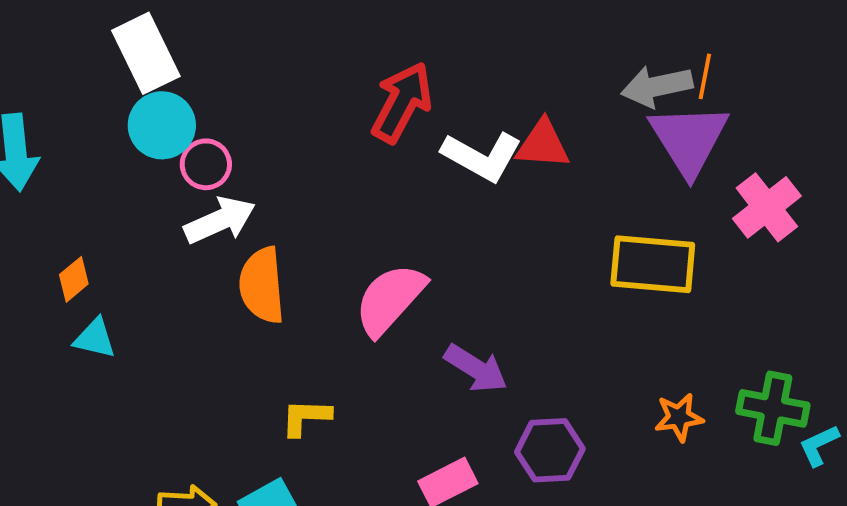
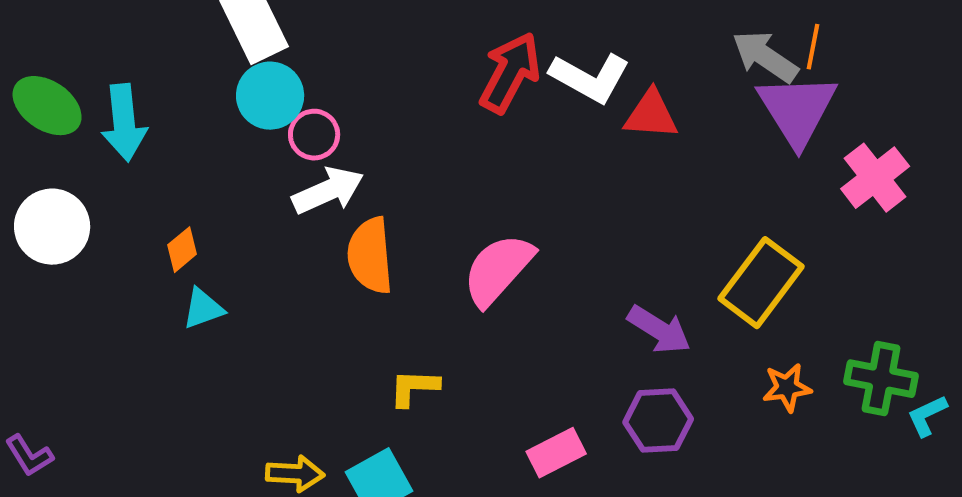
gray arrow: (657, 86) -> (765, 57), turned 46
white L-shape: (482, 156) -> (590, 78), moved
yellow rectangle: (653, 264) -> (761, 283), moved, turned -58
cyan triangle: (95, 338) -> (203, 309), turned -33
purple arrow: (476, 368) -> (659, 330), moved

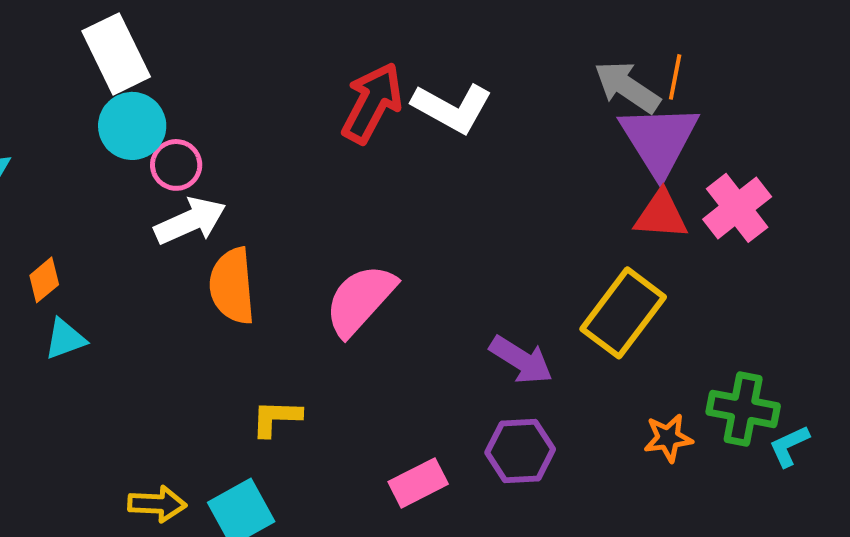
red triangle: (651, 115) -> (661, 215), moved
orange star: (787, 388) -> (668, 438), moved

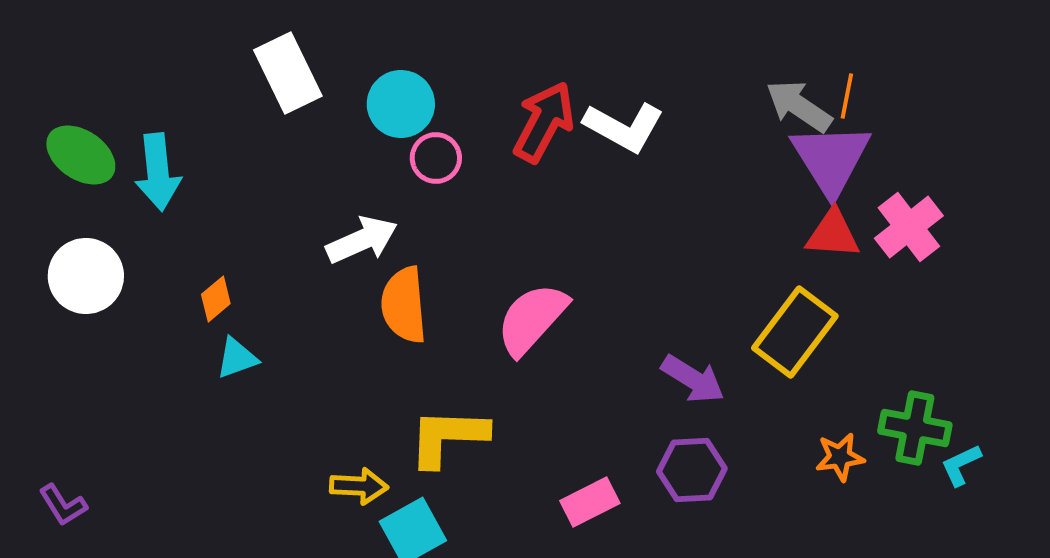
cyan circle: (132, 126) -> (401, 104), moved
pink circle: (176, 165) -> (436, 158), moved
yellow L-shape: (276, 418) -> (448, 437), size x1.6
yellow arrow: (157, 504) -> (359, 486), moved

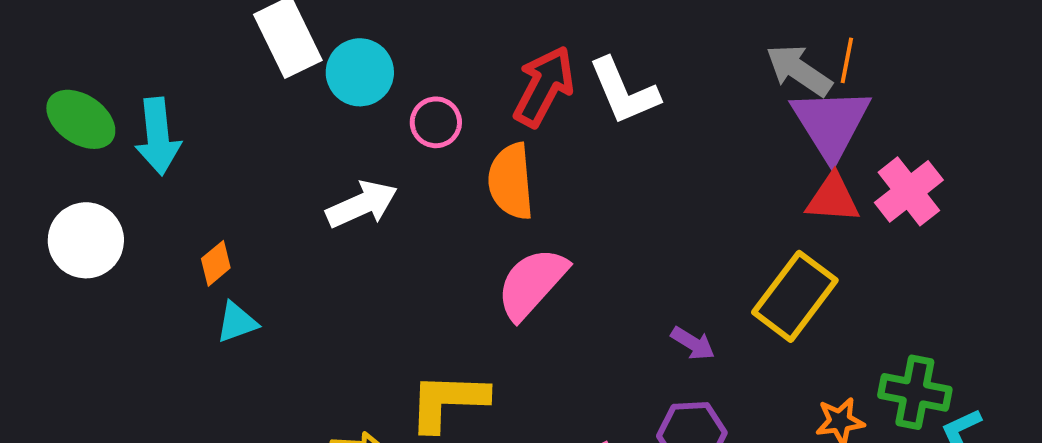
cyan circle: (401, 104) -> (360, 72), moved
white L-shape: (624, 127) -> (624, 91), turned 38
orange semicircle: (404, 305) -> (511, 181), moved
purple arrow: (693, 379) -> (693, 343), size x0.7

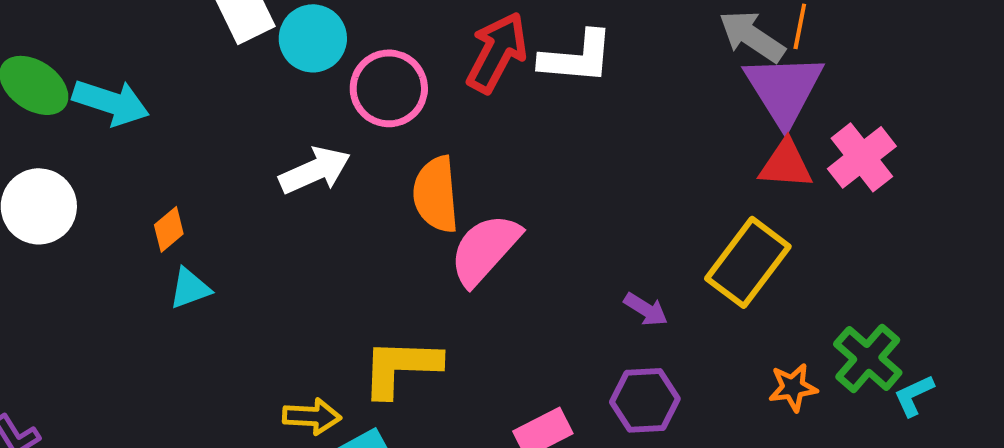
white L-shape: (624, 91) -> (577, 57), turned -62
pink circle: (436, 122) -> (389, 88), size x1.5
cyan arrow: (158, 136) -> (111, 102), turned -66
orange semicircle: (511, 181) -> (436, 194), moved
green cross: (915, 392) -> (868, 358), turned 30

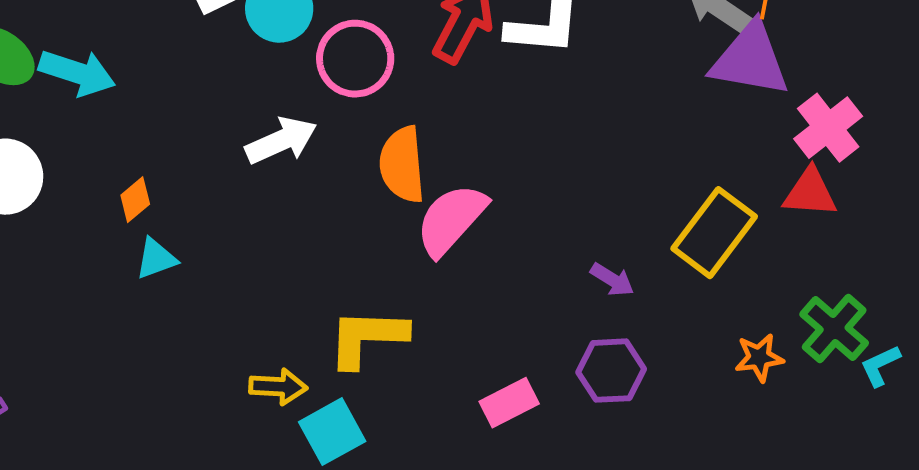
purple triangle: (784, 89) -> (750, 60), turned -48
red triangle: (786, 164) -> (810, 193), moved

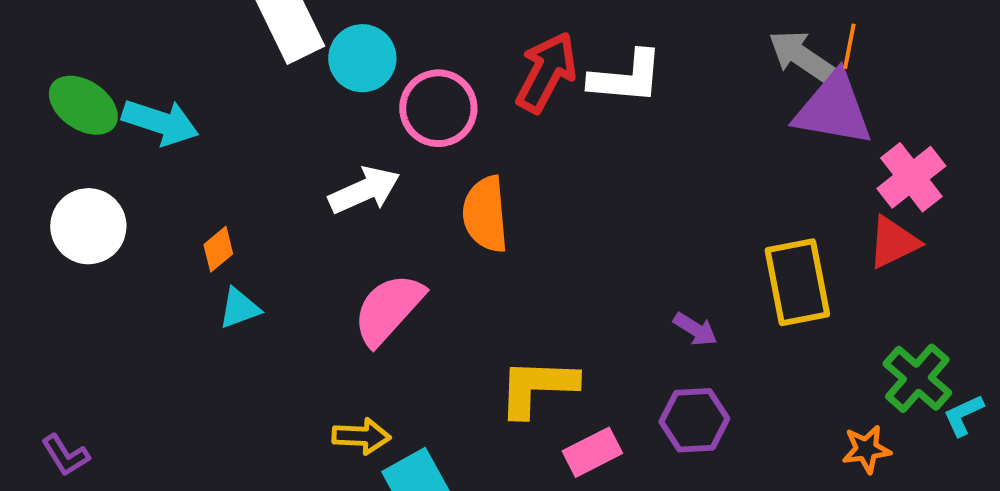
red triangle: (810, 193) -> (893, 242), turned -30
pink semicircle: (451, 220) -> (388, 309), moved
yellow rectangle: (714, 233) -> (797, 282), turned -48
yellow L-shape: (367, 338) -> (537, 387), moved
orange star: (759, 358) -> (866, 449), moved

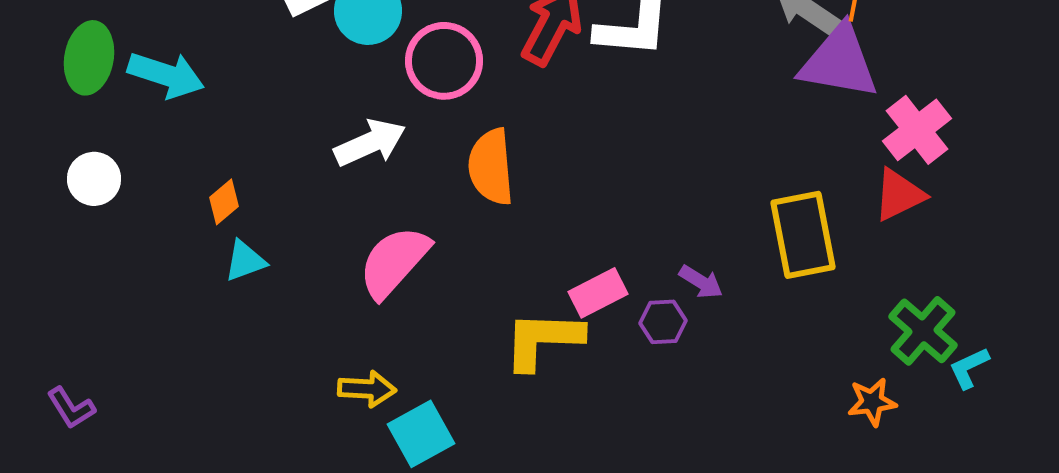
green ellipse: (83, 105) -> (89, 58), turned 66
white circle: (88, 226) -> (94, 179), size x0.7
purple hexagon: (694, 420) -> (663, 322), moved, size x0.7
pink rectangle: (592, 452) -> (598, 293), moved

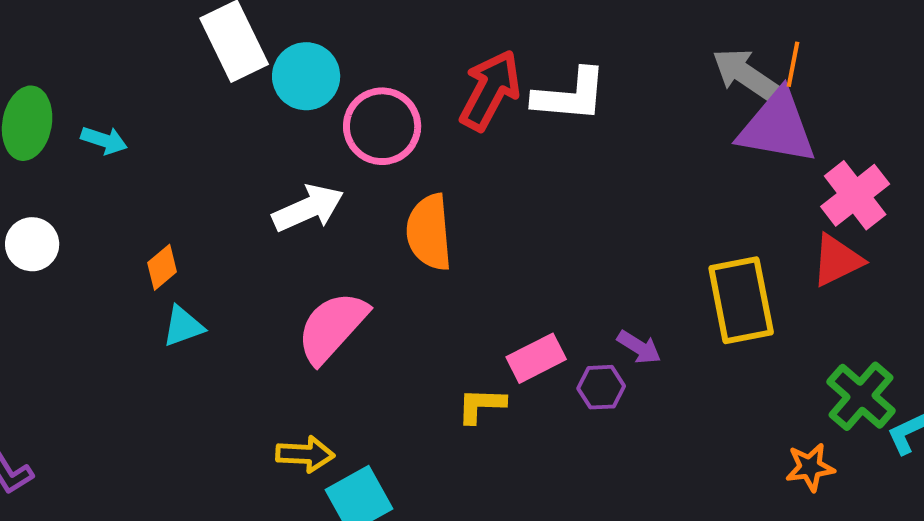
cyan arrow: (166, 75) -> (104, 140), size x0.6
yellow L-shape: (543, 340) -> (481, 405), size x0.6

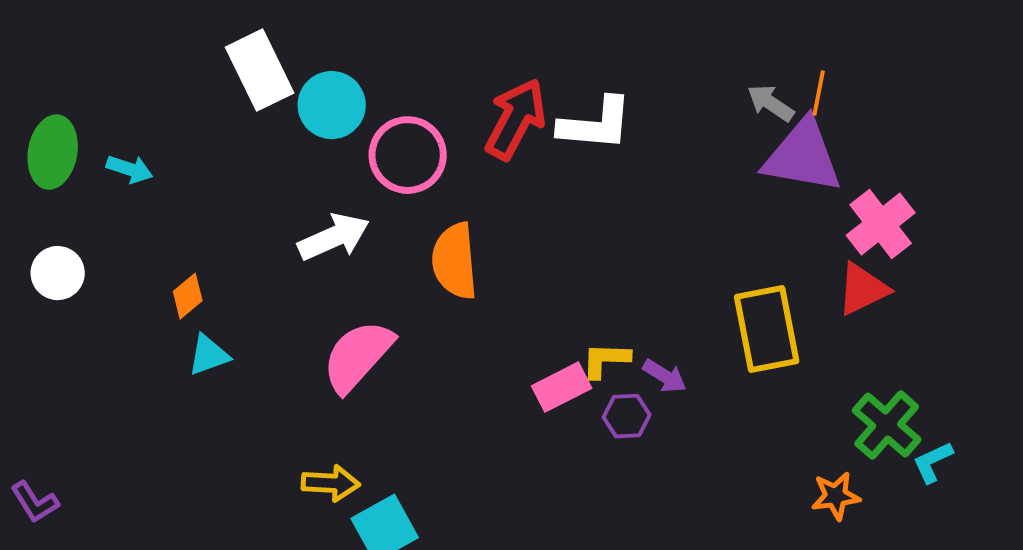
gray arrow: (745, 74) -> (771, 103), size x0.7
yellow L-shape: (481, 405) -> (606, 360), moved

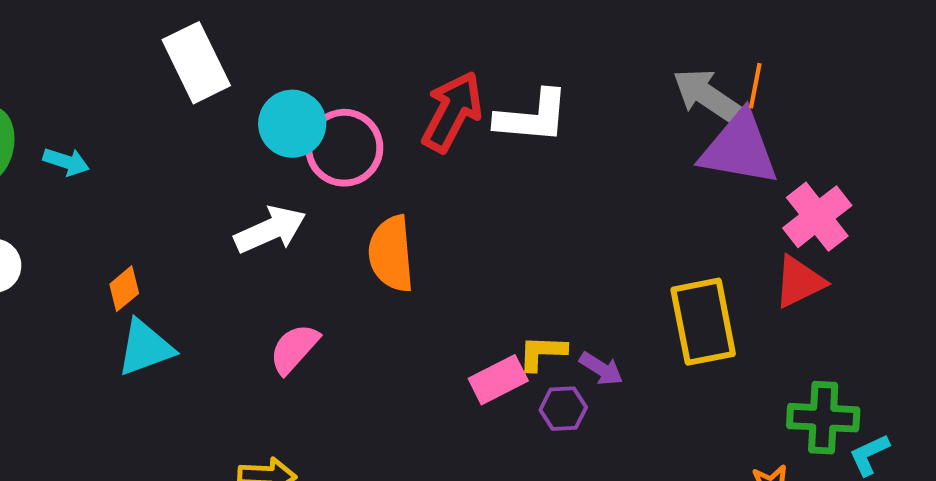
gray arrow: (771, 103) -> (707, 96), size x1.5
cyan circle: (332, 105) -> (292, 124), moved
cyan triangle: (209, 355) -> (145, 348), size x1.4
pink semicircle: (358, 356) -> (294, 349), size x0.7
green cross: (887, 425) -> (823, 418), turned -38

